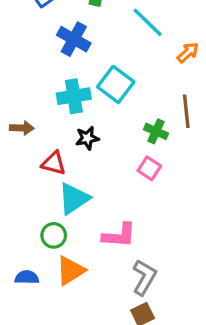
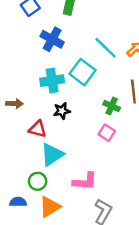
cyan line: (148, 22) -> (106, 48), moved
blue semicircle: (27, 277) -> (18, 202), moved

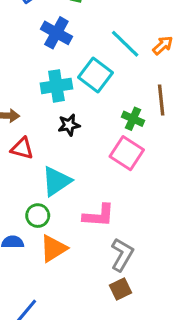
red triangle: (38, 129) -> (22, 148), moved
pink square: (107, 133) -> (127, 153), size x1.5

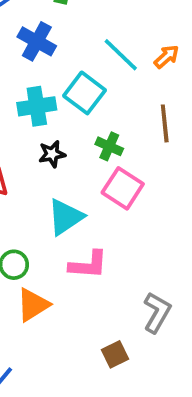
green cross: (133, 119) -> (109, 146), moved
cyan triangle: (56, 181) -> (65, 217), moved
gray L-shape: (122, 255) -> (157, 312), moved

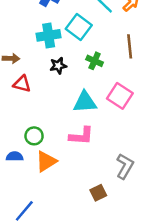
pink square: (123, 188) -> (120, 96), moved
cyan triangle: (65, 217) -> (85, 102), moved, turned 30

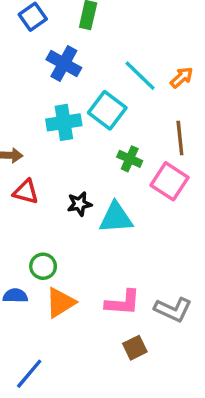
black star: (58, 66) -> (79, 204), moved
pink square: (120, 96) -> (170, 181), moved
pink L-shape: (81, 136) -> (123, 303), moved
gray L-shape: (125, 166) -> (173, 310), turned 85

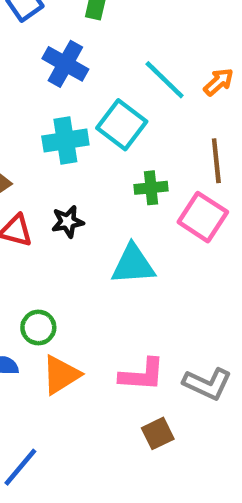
green cross: (130, 159) -> (151, 188), turned -30
black star: (79, 204) -> (68, 222), moved

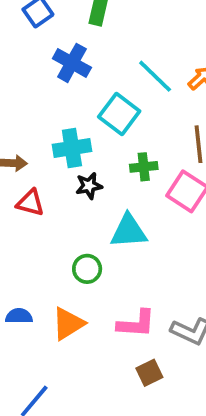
cyan cross: (65, 140) -> (72, 148), moved
black star: (68, 222) -> (89, 186), moved
green circle: (38, 327) -> (87, 269), moved

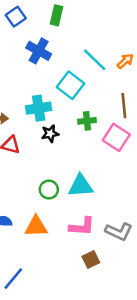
cyan triangle: (129, 231) -> (81, 186), moved
orange triangle: (68, 324) -> (36, 226), turned 30

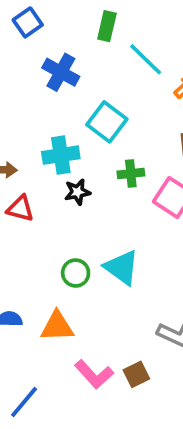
green rectangle: (56, 15) -> (107, 26), moved
cyan line: (95, 60) -> (146, 59), moved
cyan triangle: (81, 186) -> (122, 267), turned 40
pink L-shape: (82, 226) -> (94, 374), moved, turned 44

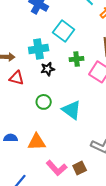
green circle: (76, 273) -> (44, 102), moved

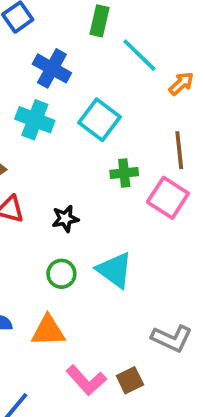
cyan cross: (39, 49) -> (35, 120), moved, turned 30
black star: (48, 69) -> (65, 219), moved
green circle: (44, 102) -> (61, 274), moved

